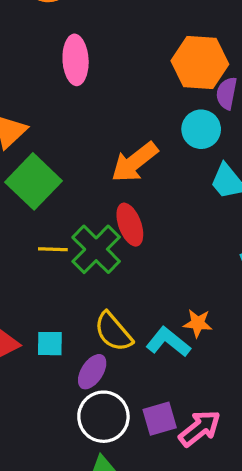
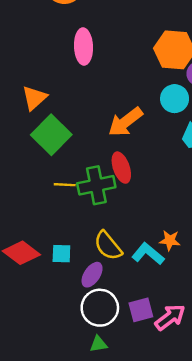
green cross: (96, 249) -> (96, 185), turned 33

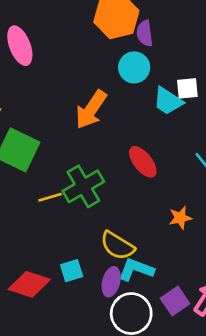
red ellipse: (121, 168) -> (143, 162), moved
cyan L-shape: (148, 254) -> (136, 270), moved

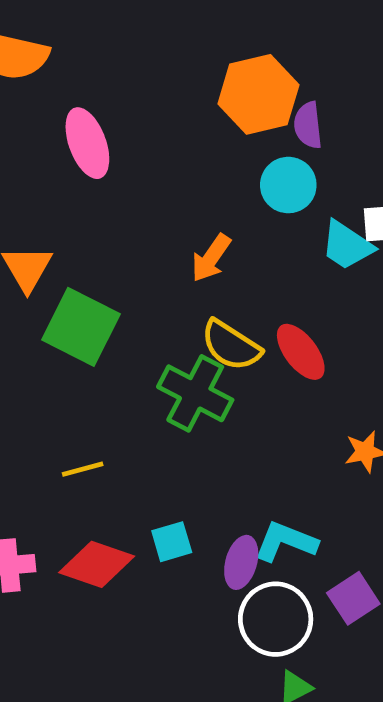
orange arrow: (91, 110) -> (211, 258), size x0.7
green cross: (83, 186) -> (195, 393), turned -33
yellow line: (50, 197) -> (83, 469), moved
yellow semicircle: (117, 246) -> (231, 345), moved

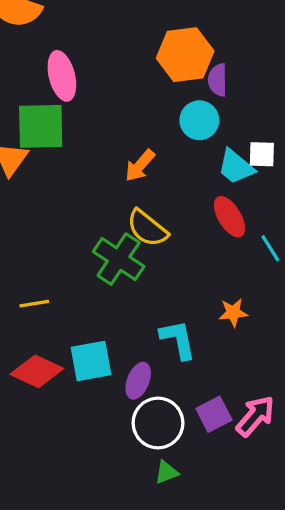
green square: (81, 327) -> (41, 126), moved, turned -34
red ellipse: (301, 352) -> (229, 217), moved
cyan square: (172, 542) -> (91, 361), size x1.5
cyan L-shape: (286, 542) -> (178, 339), moved, turned 51

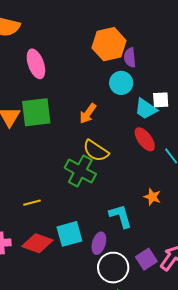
green square: (41, 126) -> (36, 112), moved
orange star: (233, 313) -> (152, 197), turned 30

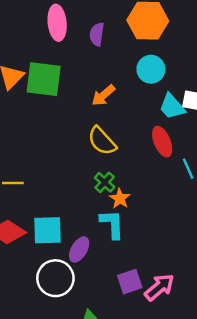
purple semicircle: (130, 58) -> (97, 34), moved
green cross: (80, 171) -> (105, 182), moved, size x0.6
orange star: (152, 197) -> (120, 198), moved
white circle: (113, 268) -> (55, 278), moved

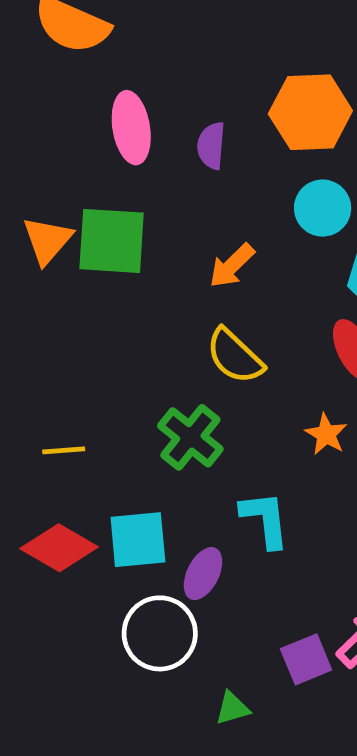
green cross: (105, 182) -> (190, 437), moved, size x1.5
orange star: (120, 198) -> (326, 434), moved
purple square: (130, 282) -> (306, 659), moved

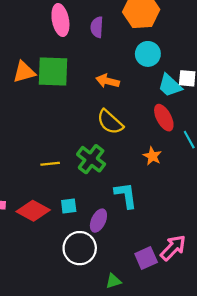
orange triangle: (47, 240) -> (24, 72), turned 35
orange arrow: (232, 266) -> (108, 81), turned 60
yellow line: (64, 450) -> (50, 164), moved
cyan square: (138, 540) -> (69, 206), size x0.6

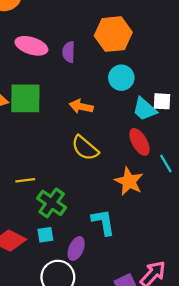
pink ellipse: (60, 20) -> (31, 46), turned -60
orange star: (152, 156) -> (129, 181), size x1.5
green cross: (91, 159) -> (52, 203), moved
yellow line: (50, 164) -> (25, 180), moved

